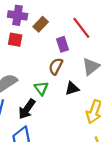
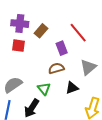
brown semicircle: (56, 66) -> (56, 68), turned 49

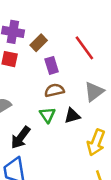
purple rectangle: (62, 48) -> (52, 65), moved
green triangle: (44, 89) -> (47, 115), moved

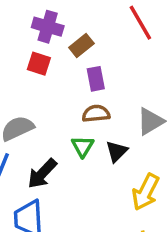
red line: (84, 48) -> (140, 23), moved
black triangle: (72, 116) -> (117, 151), turned -35

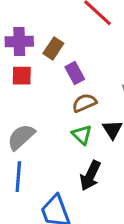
black arrow: (42, 174) -> (90, 176), moved

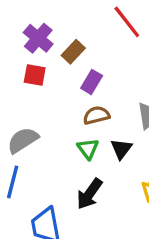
purple cross: (19, 42) -> (38, 38), turned 32
purple rectangle: (75, 73) -> (92, 82), turned 50

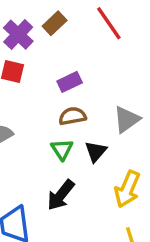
brown rectangle: (73, 52) -> (55, 23), moved
purple rectangle: (92, 82) -> (70, 82), turned 30

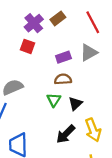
gray triangle: (127, 119) -> (89, 53), moved
yellow arrow: (127, 189) -> (93, 130), turned -50
black arrow: (61, 195) -> (66, 134), moved

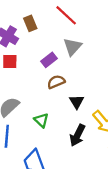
brown rectangle: (58, 18) -> (30, 23), turned -56
green triangle: (54, 100) -> (41, 120), moved

